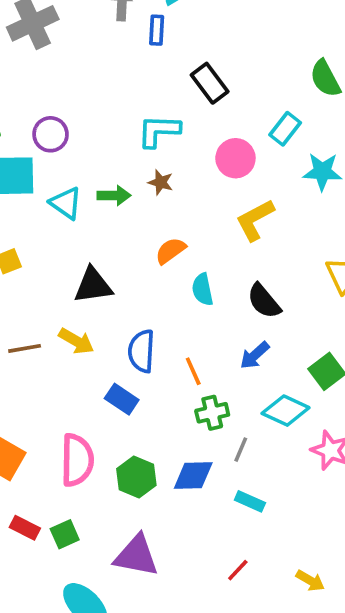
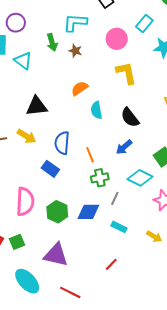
green arrow: (114, 195) -> (52, 42), moved, turned 72
yellow L-shape: (255, 220) -> (126, 73), turned 105
yellow arrow: (310, 581) -> (154, 237), moved

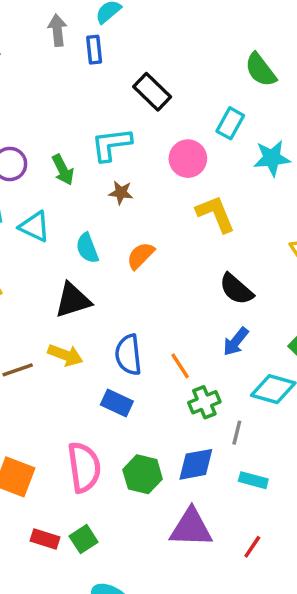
green arrow: (52, 42) -> (63, 170), moved
cyan semicircle: (96, 110) -> (87, 248), moved
purple triangle: (56, 255) -> (191, 528), moved

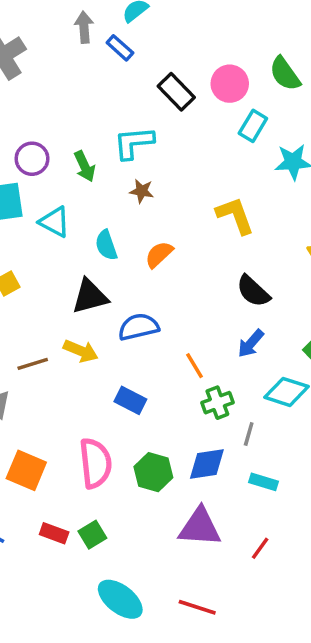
blue rectangle: (94, 50) -> (120, 48), turned -44
pink circle: (188, 159) -> (230, 84), moved
blue semicircle: (128, 355) -> (139, 327), moved, turned 81

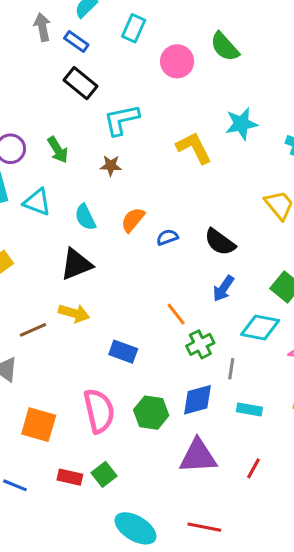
black rectangle: (176, 92) -> (80, 83), moved
cyan rectangle: (253, 126) -> (134, 28), moved
cyan L-shape: (134, 143) -> (121, 120), moved
yellow L-shape: (235, 216) -> (194, 148), moved
blue semicircle: (139, 327) -> (167, 237), moved, size x0.6

